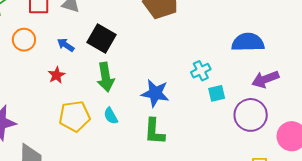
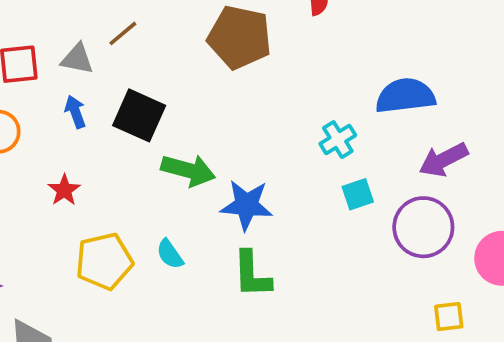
blue arrow: (66, 45) -> (75, 112), moved, turned 42
cyan cross: (201, 71) -> (338, 140), moved
green arrow: (106, 77) -> (188, 170), moved, turned -60

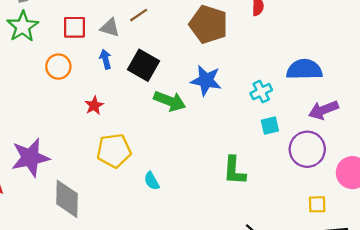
blue star: (247, 205) -> (206, 80), moved
cyan semicircle: (170, 254) -> (152, 181), moved
green L-shape: (252, 274) -> (234, 171), moved

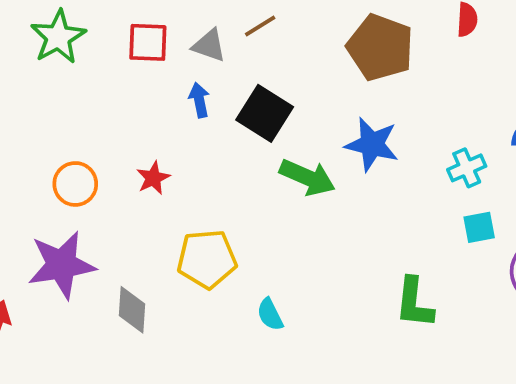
orange circle: (58, 67) -> (75, 184), moved
red star: (94, 106) -> (153, 178), moved
gray diamond: (67, 199) -> (132, 310), moved, size x0.7

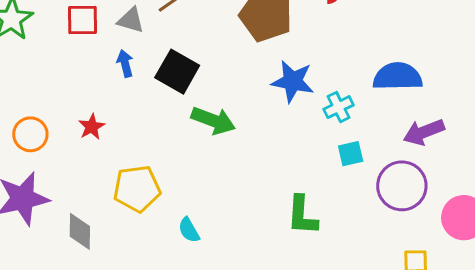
blue star: (372, 144) -> (293, 81), moved

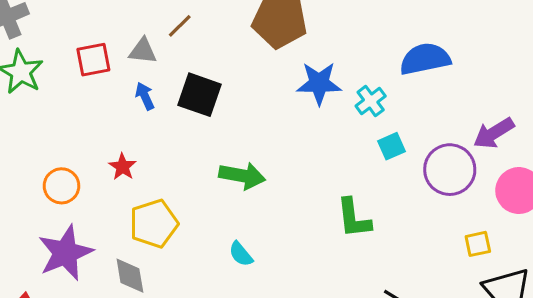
green arrow: (213, 120) -> (242, 176), moved
purple arrow: (424, 132) -> (494, 133), moved
yellow pentagon: (137, 189) -> (154, 224), moved

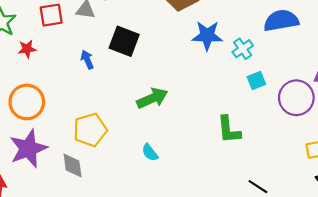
blue arrow: (145, 96) -> (87, 60), moved
red star: (123, 167) -> (27, 49), moved, turned 30
green arrow: (242, 176) -> (152, 98), turned -36
orange circle: (61, 186) -> (27, 102), size x1.4

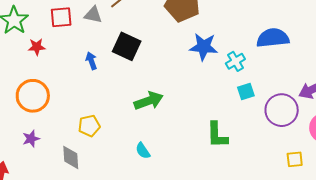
yellow pentagon: (90, 130) -> (89, 126), size x0.7
purple star: (28, 148) -> (31, 139), size x0.5

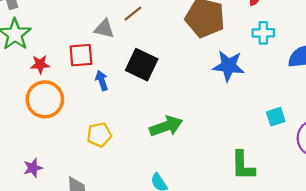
red square: (61, 17) -> (81, 55), moved
cyan cross: (235, 61) -> (263, 33), moved, turned 30
orange circle: (33, 96) -> (45, 99), moved
yellow pentagon: (89, 126) -> (99, 135), moved

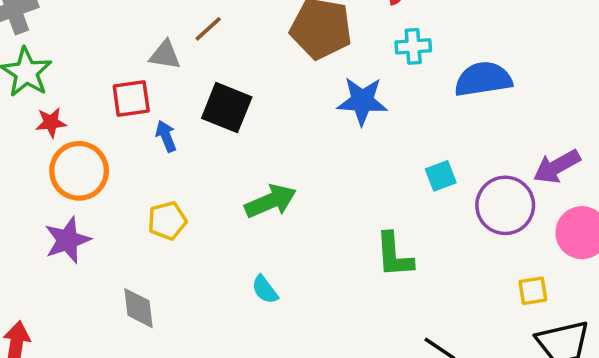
red star: (40, 64) -> (51, 122), moved
purple star: (33, 168) -> (67, 240), moved, size x1.5

